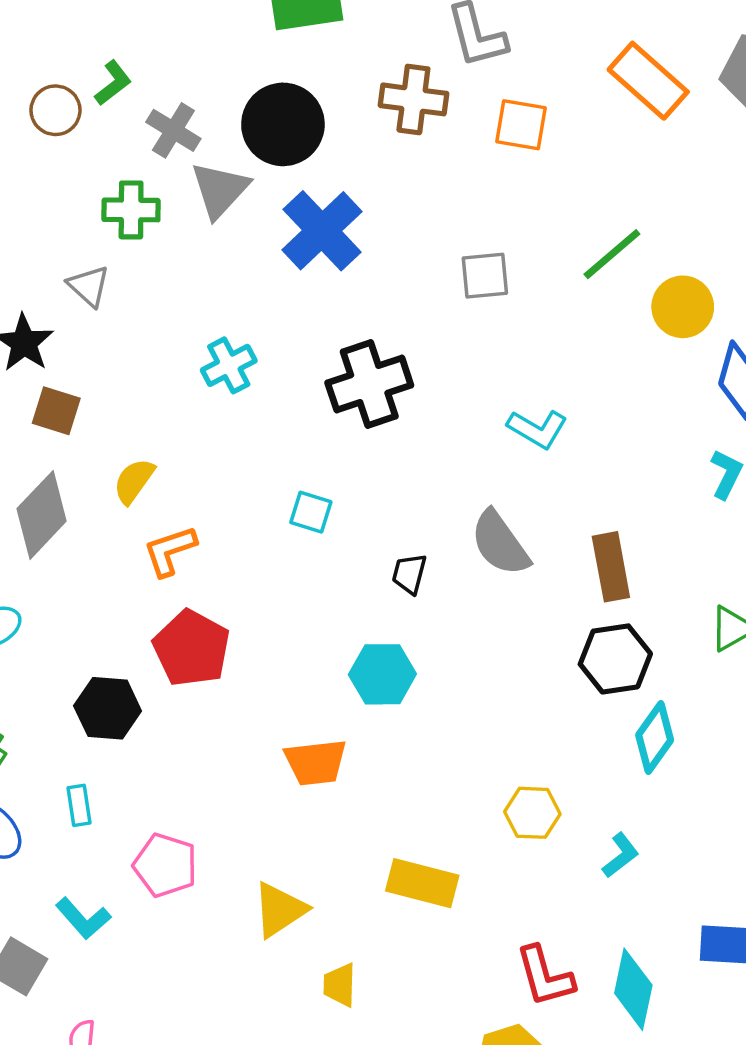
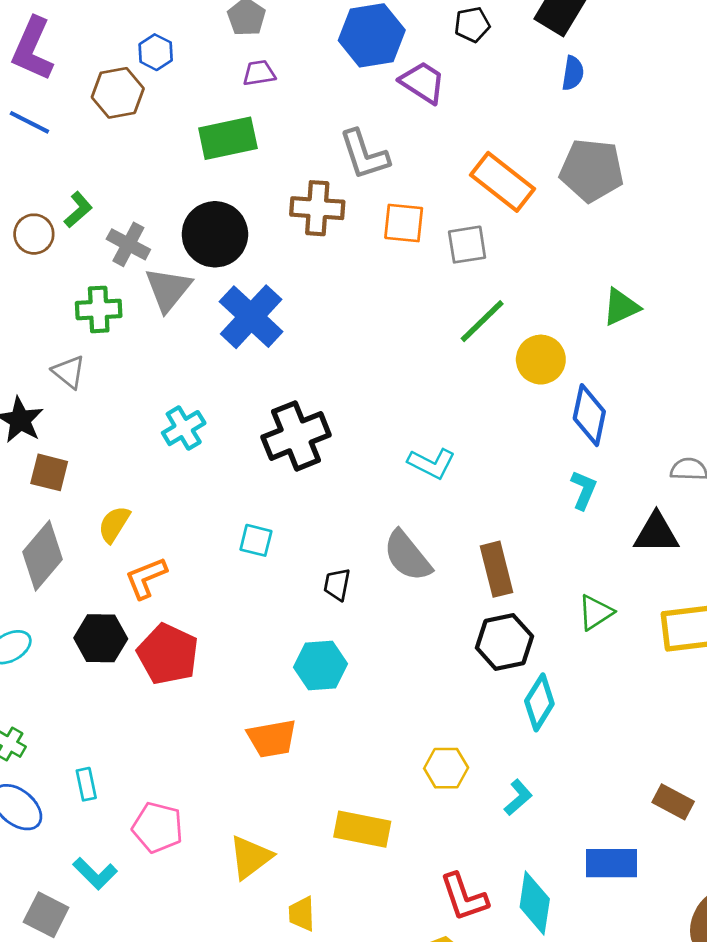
gray square: (485, 276) -> (467, 245), moved
black hexagon: (108, 708) -> (101, 638), moved

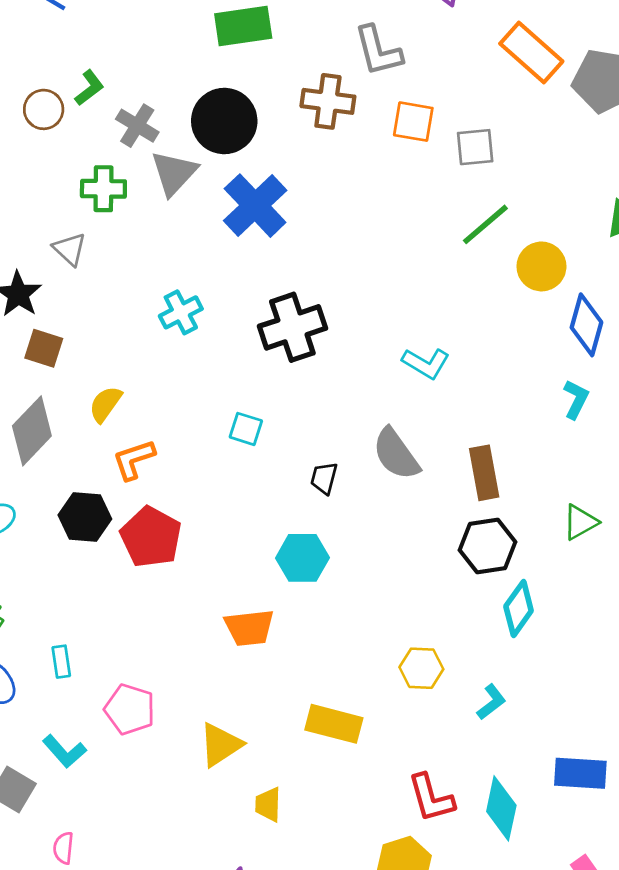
orange rectangle: (502, 182) -> (531, 52), moved

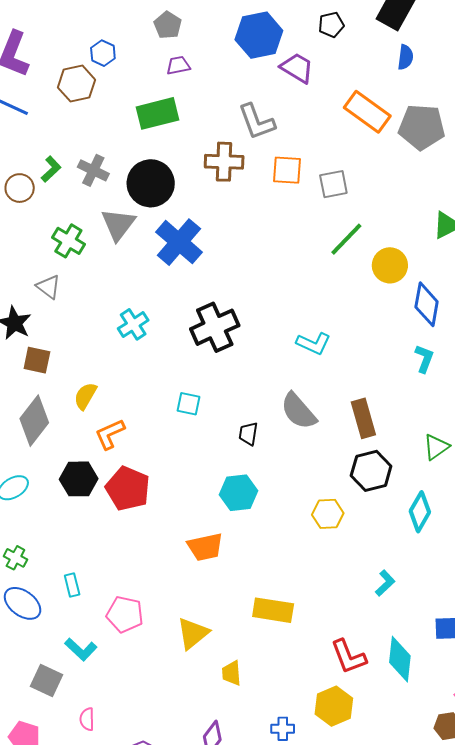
gray cross: (137, 126) -> (93, 170), moved
green cross: (103, 189) -> (68, 241), turned 36
cyan diamond: (519, 608) -> (420, 512), moved
yellow hexagon: (421, 668) -> (328, 514), moved

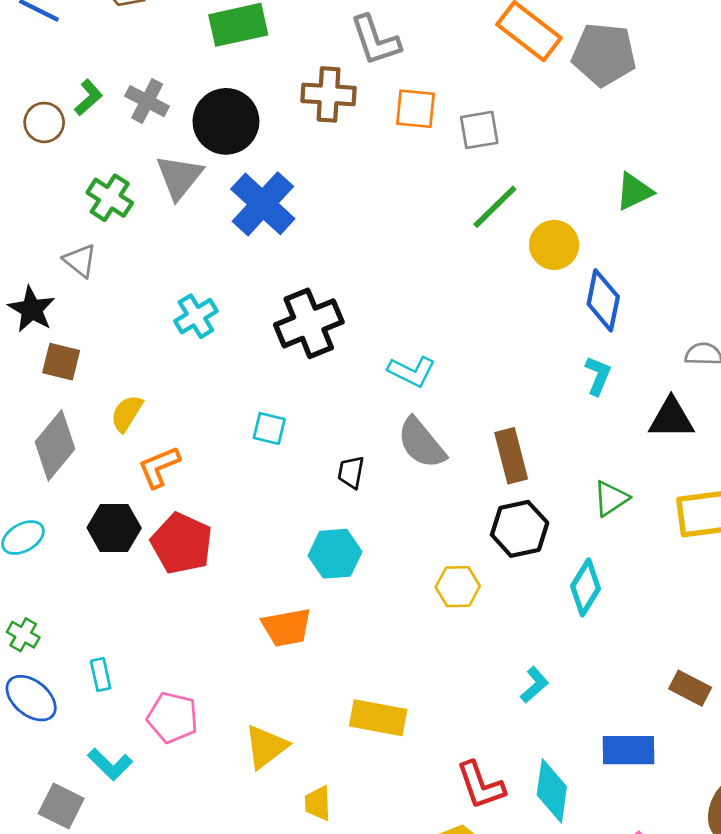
cyan L-shape: (314, 343) -> (412, 371), moved

